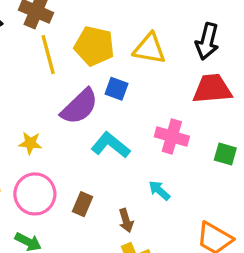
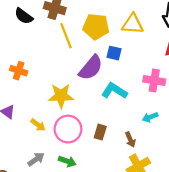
yellow star: (30, 143) -> (61, 96), size x1.6
cyan arrow: (159, 191) -> (150, 117), turned -56

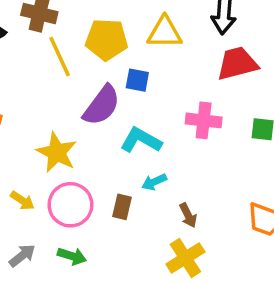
yellow star: (61, 96) -> (57, 152), turned 30
cyan arrow: (150, 117) -> (154, 182), moved
brown arrow: (130, 140) -> (188, 215), moved

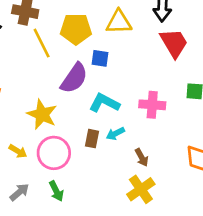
red trapezoid: (237, 63) -> (174, 43), turned 76
pink cross: (204, 120) -> (152, 105), moved
brown rectangle: (122, 207) -> (92, 139), moved
green arrow: (72, 256) -> (56, 191), turned 48

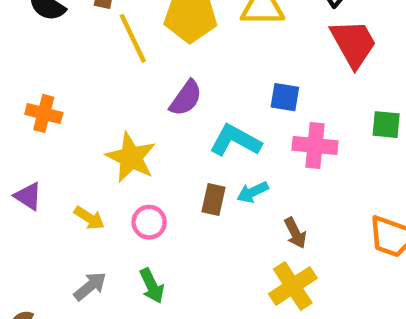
blue square: (100, 58) -> (285, 97), moved
purple semicircle: (74, 78) -> (186, 98), size x0.7
pink circle: (54, 153) -> (149, 222), size x0.6

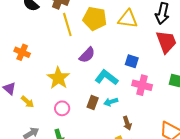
yellow arrow: (89, 218) -> (28, 102), moved

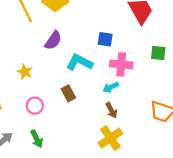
yellow star: (58, 78) -> (25, 72), size x0.6
cyan arrow: (111, 102) -> (111, 87), moved
brown rectangle: (93, 103) -> (68, 93), turned -40

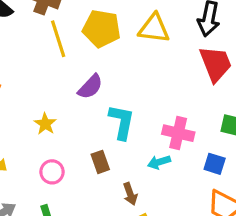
blue square: (105, 39) -> (215, 164), moved
cyan L-shape: (79, 62) -> (122, 122), turned 65
brown arrow: (111, 110) -> (130, 194), moved

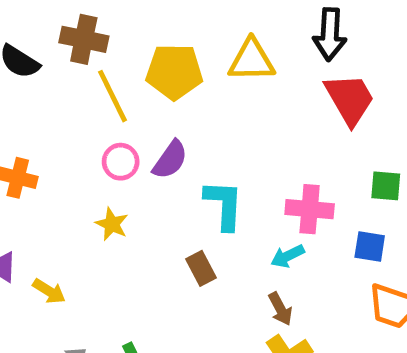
pink circle: (52, 172) -> (121, 162), moved
brown arrow: (130, 194) -> (280, 309), moved

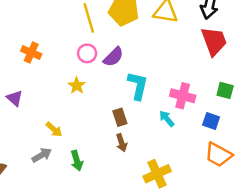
cyan arrow: (288, 256) -> (167, 119), turned 66
yellow arrow: (49, 291) -> (54, 129), moved
brown arrow: (280, 309) -> (122, 143), moved

